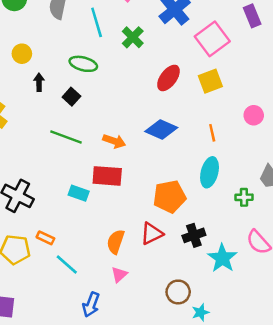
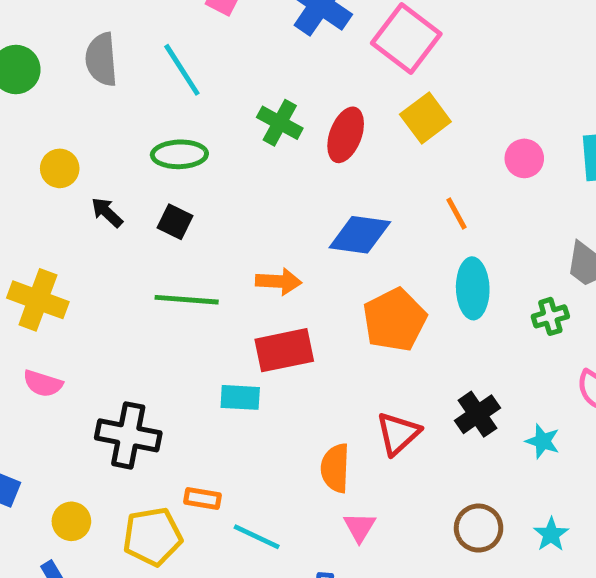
green cross: (133, 37) -> (280, 123), moved
black arrow: (39, 82) -> (107, 212), turned -30
orange pentagon: (169, 197) -> (395, 320), moved
cyan star: (222, 258) -> (543, 441), size x0.6
cyan star: (200, 312) -> (551, 534), moved

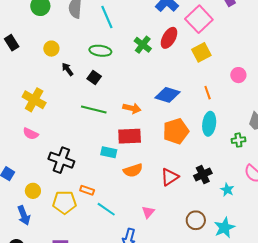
red ellipse: (346, 135) -> (169, 38), moved
orange semicircle: (335, 468) -> (133, 170), moved, turned -120
cyan star: (551, 534) -> (224, 228), size x1.5

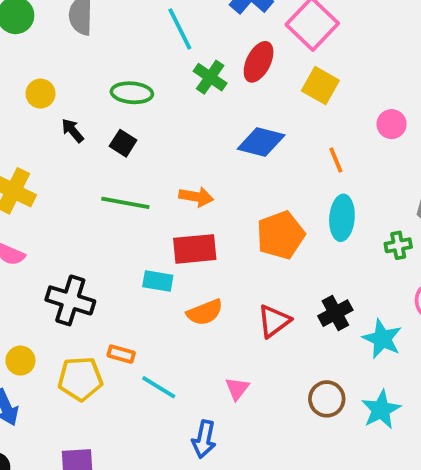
cyan line: (107, 17) -> (180, 29), moved
yellow square: (201, 52) -> (320, 86), turned -30
blue diamond: (167, 95) -> (261, 142), moved
cyan star: (227, 190) -> (382, 339), size x1.5

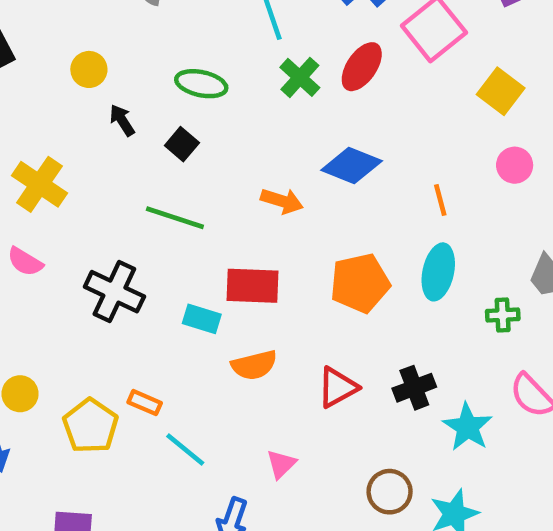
yellow square: (320, 86) -> (501, 91), moved
orange arrow: (196, 197) -> (282, 201), moved
black cross: (70, 300) -> (114, 292), moved
yellow pentagon: (80, 379) -> (90, 426), turned 30

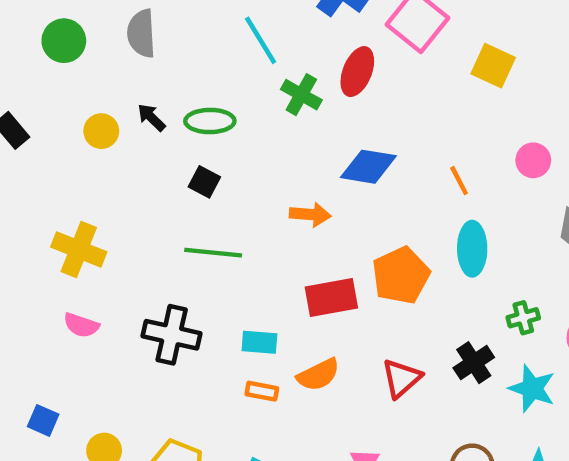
black arrow: (122, 120) -> (151, 117), moved
pink circle: (515, 165) -> (533, 160), moved
red rectangle: (253, 286) -> (331, 298), moved
green cross: (503, 315) -> (523, 318), moved
orange rectangle: (145, 403) -> (262, 391), moved

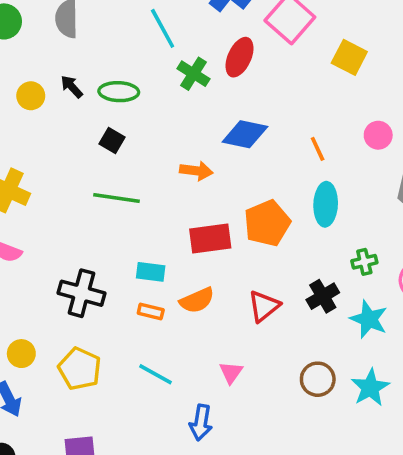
black cross: (172, 335) -> (81, 293), moved

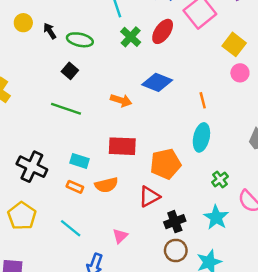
yellow circle: (31, 96) -> (23, 23), moved
pink circle: (378, 135) -> (240, 73), moved
orange pentagon: (267, 223) -> (166, 164), moved
green cross: (364, 262) -> (220, 179), turned -35
black cross: (323, 296) -> (175, 222), moved

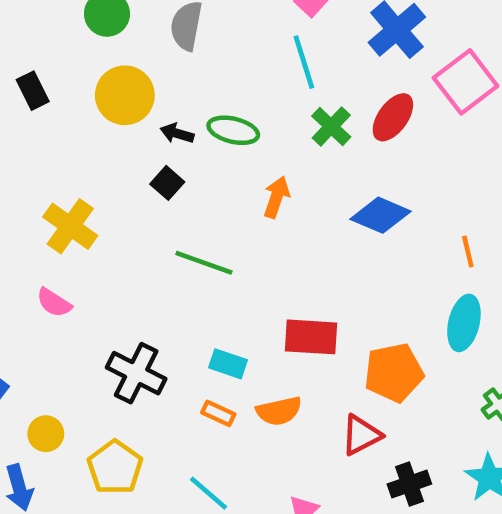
yellow circle: (23, 23) -> (125, 95), size x1.6
black arrow: (50, 31) -> (177, 133), moved, turned -42
black square: (70, 71) -> (167, 183), moved
orange arrow: (121, 100) -> (276, 197), moved, turned -90

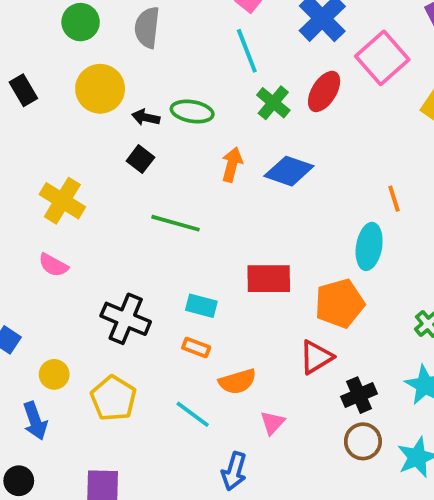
blue diamond: (380, 215) -> (289, 171), moved
cyan ellipse: (464, 323) -> (369, 246), moved
orange semicircle: (279, 411) -> (237, 381), moved

